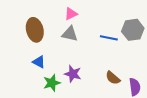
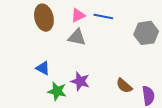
brown ellipse: (35, 30) -> (44, 18), moved
blue line: (109, 38) -> (103, 16), moved
green star: (52, 83) -> (57, 91), turned 30

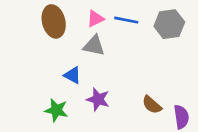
gray hexagon: (146, 33) -> (169, 24), moved
blue triangle: (43, 68) -> (72, 75), moved
green star: (57, 91) -> (56, 110), moved

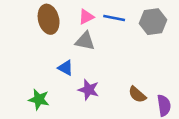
green star: (56, 110) -> (39, 99), moved

